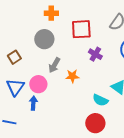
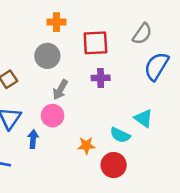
purple cross: (95, 54) -> (101, 78), moved, turned -32
orange star: (72, 76) -> (86, 146), moved
pink circle: (38, 84) -> (53, 116), moved

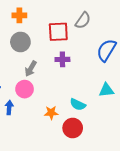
orange cross: (56, 22) -> (19, 15), moved
gray semicircle: (142, 34) -> (83, 20), moved
cyan triangle: (143, 118) -> (106, 90), moved, turned -42

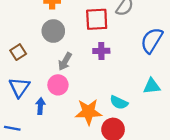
orange star: (51, 113) -> (88, 112), size x1.6

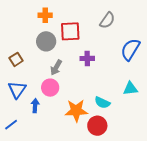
red square: (97, 19) -> (70, 31), moved
blue line: (12, 128) -> (11, 125), turned -48

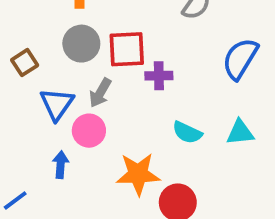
red square: (70, 31) -> (127, 49), moved
brown square: (16, 59) -> (25, 63), moved
blue triangle: (17, 90) -> (57, 104), moved
cyan semicircle: (102, 103) -> (187, 132), moved

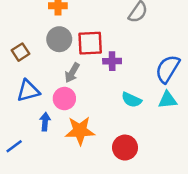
blue semicircle: (240, 59) -> (168, 69), moved
blue triangle: (57, 104) -> (28, 91), moved, turned 40
orange star: (138, 174) -> (80, 131), moved

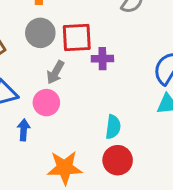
cyan semicircle: (131, 100) -> (113, 127), moved, turned -108
orange star: (80, 131) -> (65, 168), moved

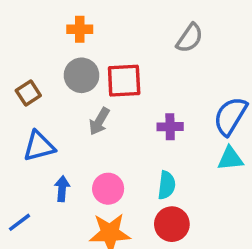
purple cross: (102, 59) -> (170, 127), moved
pink circle: (46, 103) -> (108, 189), moved

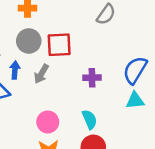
cyan semicircle: (167, 185) -> (90, 119), turned -30
blue arrow: (62, 189) -> (15, 70), moved

